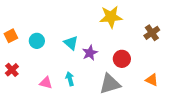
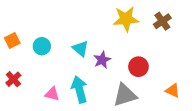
brown cross: (152, 33) -> (162, 21), moved
cyan arrow: (70, 79) -> (79, 89), size x1.6

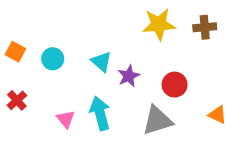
brown cross: (162, 21) -> (205, 27), turned 30
orange square: (12, 41) -> (15, 52), turned -35
pink triangle: (52, 94) -> (66, 119), turned 35

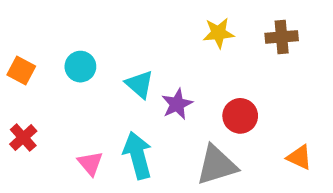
yellow star: (159, 24) -> (219, 33), size x0.7
cyan circle: (53, 59) -> (80, 67), moved

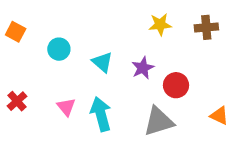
orange square: (21, 71) -> (16, 32), moved
purple star: (177, 104) -> (143, 68), moved
pink triangle: (90, 163) -> (66, 107), moved

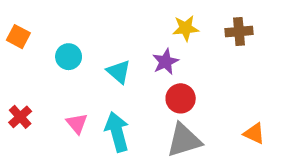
purple star: (143, 68) -> (166, 62), moved
red circle: (176, 85) -> (181, 98), moved

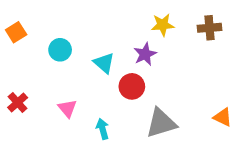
orange square: (18, 37) -> (16, 32), turned 30
red circle: (181, 98) -> (132, 86), moved
cyan arrow: (117, 132) -> (103, 129), moved, size x0.6

